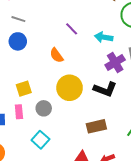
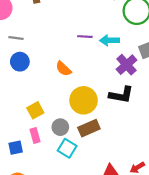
purple line: (72, 29) -> (85, 37), moved, turned -32
brown rectangle: (96, 126) -> (89, 128), moved
cyan square: (40, 140) -> (67, 148), moved

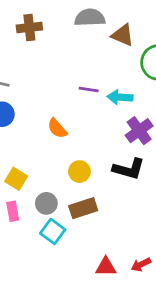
yellow circle: (84, 100) -> (79, 172), size x0.6
yellow square: (35, 110) -> (16, 179), turned -35

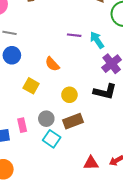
cyan arrow: (120, 97) -> (97, 40), turned 54
yellow square: (16, 179) -> (31, 86), moved

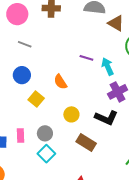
blue circle: (12, 55) -> (22, 75), moved
brown rectangle: (73, 121) -> (86, 142), moved, turned 42

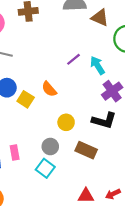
purple line: (86, 58) -> (74, 59), turned -48
yellow square: (36, 99) -> (26, 99), moved
gray circle: (45, 133) -> (50, 146), moved

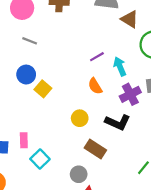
orange semicircle: (49, 89) -> (95, 86), moved
gray circle: (50, 146) -> (79, 174), moved
cyan square: (45, 168) -> (40, 159), moved

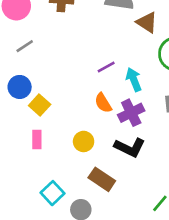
gray line: (30, 41) -> (25, 46), turned -56
purple cross: (130, 94) -> (131, 113), moved
pink rectangle: (24, 140) -> (37, 139), moved
cyan square: (40, 159) -> (53, 193), moved

